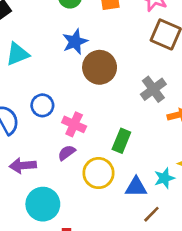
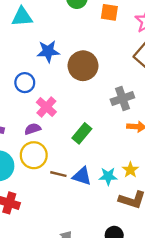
blue star: (75, 42) -> (48, 51), moved
cyan triangle: (17, 54) -> (22, 17), moved
yellow circle: (98, 173) -> (34, 155), moved
brown line: (151, 214) -> (58, 174), moved, turned 42

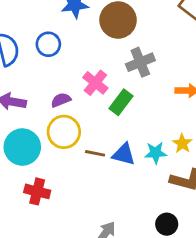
gray cross: (122, 99) -> (140, 62), moved
pink cross: (46, 107) -> (95, 83), moved

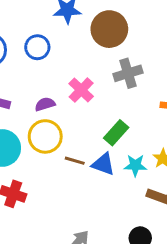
green rectangle: (121, 102) -> (116, 133), moved

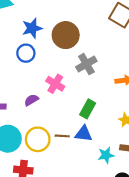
blue circle: (37, 47) -> (26, 53), moved
yellow circle: (45, 136) -> (38, 139), moved
cyan star: (135, 165) -> (106, 155), moved

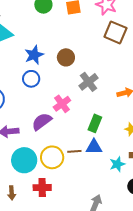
brown circle: (66, 35) -> (66, 57), size x0.7
pink cross: (55, 84) -> (62, 104), turned 30
purple semicircle: (31, 100) -> (42, 122), size x1.5

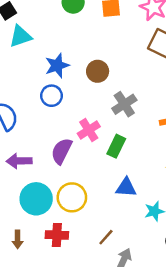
purple semicircle: (42, 122) -> (62, 151), turned -30
green rectangle: (95, 123) -> (116, 146), moved
brown line: (74, 151) -> (106, 237), moved, turned -48

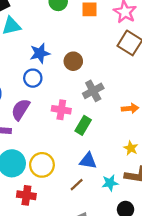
pink cross: (89, 130) -> (61, 110), turned 36
purple semicircle: (62, 151) -> (21, 109), moved
brown line: (106, 237) -> (77, 185), moved

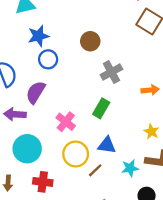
blue star: (40, 53) -> (38, 36), moved
pink cross: (61, 110) -> (66, 122), moved, turned 30
yellow circle: (42, 165) -> (76, 154), moved

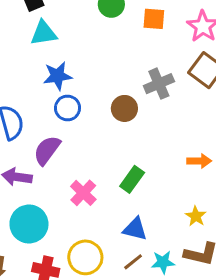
brown circle: (90, 41) -> (124, 108), moved
gray cross: (111, 72) -> (159, 84), moved
yellow circle: (76, 154) -> (85, 257), moved
brown line: (95, 170) -> (133, 262), moved

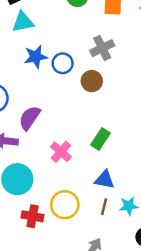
gray cross: (159, 84) -> (102, 48), moved
blue circle: (68, 108) -> (63, 63), moved
brown line: (133, 262) -> (104, 207), turned -35

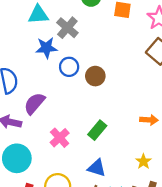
gray cross: (102, 48) -> (67, 28), moved, turned -30
blue circle: (63, 63) -> (69, 67), moved

